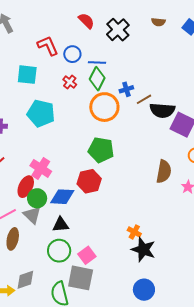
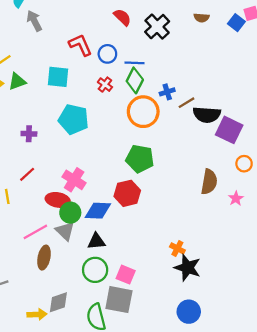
red ellipse: (26, 187) -> (58, 200), turned 75
pink square: (87, 255) -> (126, 275), turned -30

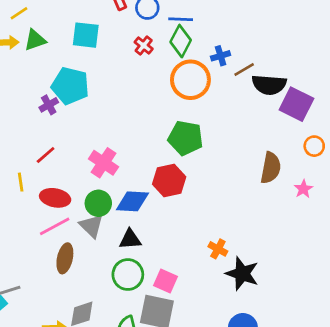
cyan pentagon: (74, 119) -> (70, 86), moved
purple cross: (29, 134) -> (49, 105), turned -32
red ellipse: (58, 200) -> (55, 198), moved
orange cross: (177, 248) -> (218, 249), moved

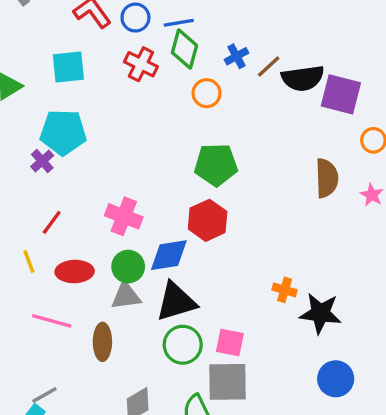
red cross: (144, 46) -> (141, 64), size x1.4
orange circle: (190, 80) -> (207, 93), size x0.6
pink line: (55, 226) -> (52, 321), moved, turned 56
gray triangle: (91, 226) -> (126, 296), turned -40
black triangle: (130, 239) -> (176, 302), size x1.5

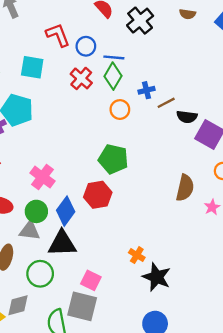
black semicircle: (303, 78) -> (187, 117), size x0.7
blue diamond: (169, 255) -> (66, 211), turned -60
green circle: (183, 345) -> (40, 274), moved

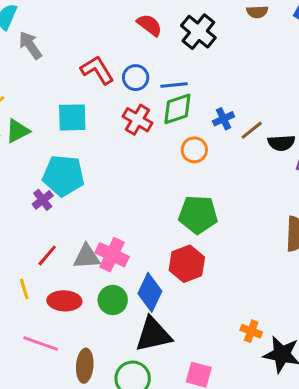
green diamond: (113, 76) -> (177, 109), turned 52
gray triangle: (30, 231) -> (87, 257), moved

